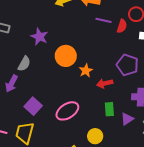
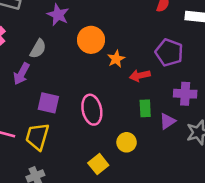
purple square: (33, 106) -> (48, 103), turned -30
pink ellipse: (67, 111) -> (92, 110), turned -70

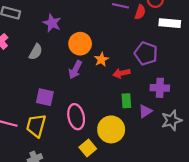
purple arrow: (21, 74) -> (75, 70), moved
pink ellipse: (92, 110) -> (76, 117), moved
yellow circle: (127, 142) -> (111, 129), size x1.6

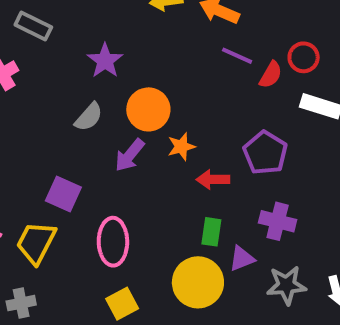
gray semicircle: (36, 52) -> (89, 117), moved
yellow circle: (111, 129) -> (198, 282), moved

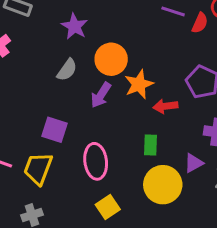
orange star: (181, 147) -> (139, 84), size x1.4
green rectangle: (211, 232) -> (151, 145), moved

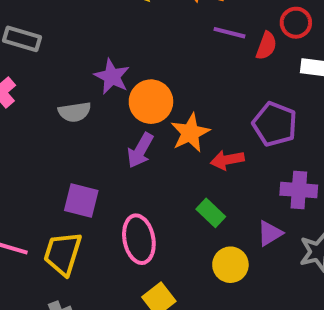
purple star: (74, 26) -> (112, 77), moved
gray semicircle: (67, 70) -> (75, 112), moved, turned 50
green rectangle: (151, 145) -> (211, 213), turned -45
yellow circle: (163, 185) -> (230, 265), size x0.7

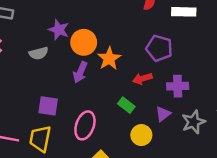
red arrow: (227, 160) -> (142, 79), moved
pink ellipse: (139, 239) -> (85, 125), turned 36

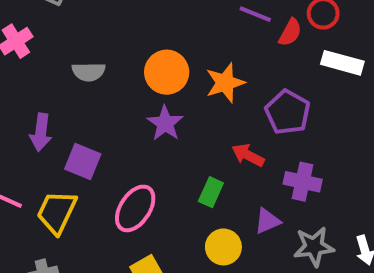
purple star: (59, 30) -> (165, 123), moved
orange star: (109, 59) -> (225, 83), moved
purple arrow: (80, 72) -> (41, 132), moved, turned -30
red arrow: (142, 79) -> (248, 155), turned 30
green rectangle: (126, 105) -> (211, 192), turned 63

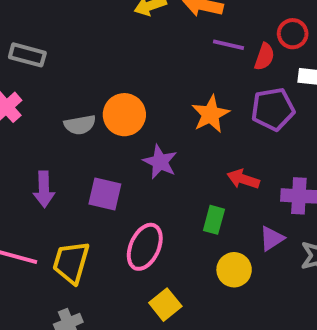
orange circle: (167, 72) -> (124, 115), moved
purple pentagon: (288, 112) -> (273, 109), moved, turned -30
purple square: (83, 162) -> (105, 194), moved

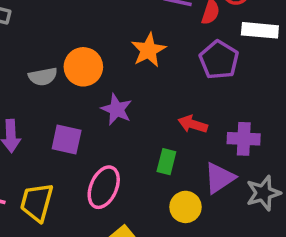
purple pentagon: (273, 109) -> (219, 60), turned -30
orange star: (211, 114) -> (149, 50), moved
purple triangle: (272, 238) -> (219, 178), size x1.4

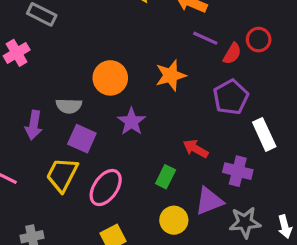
white rectangle: (260, 30) -> (264, 134), moved, turned 48
gray semicircle: (43, 77) -> (69, 106), moved
yellow trapezoid: (37, 202) -> (62, 175), moved

